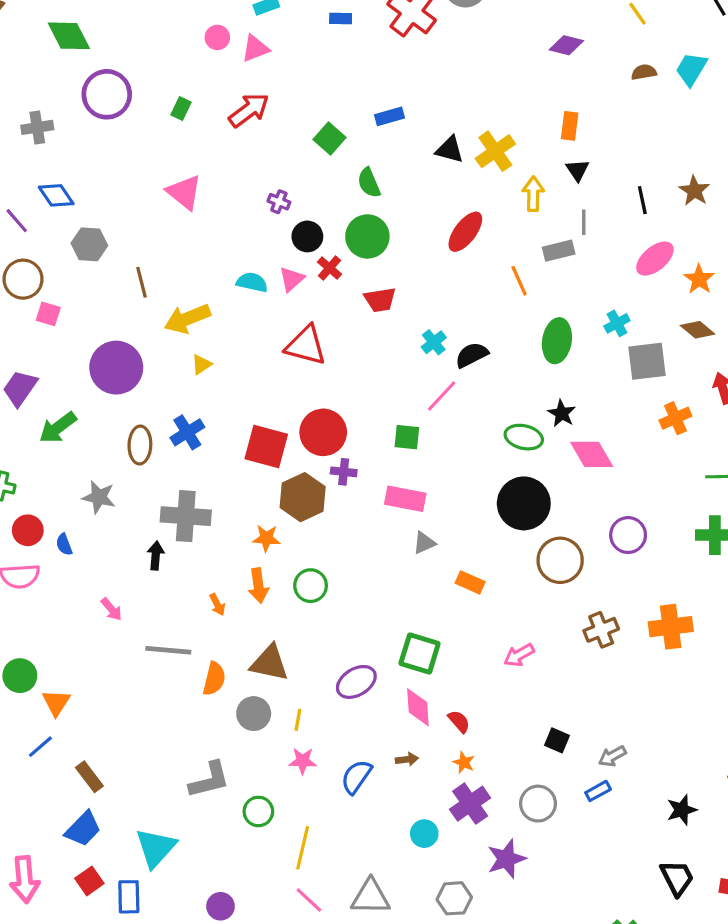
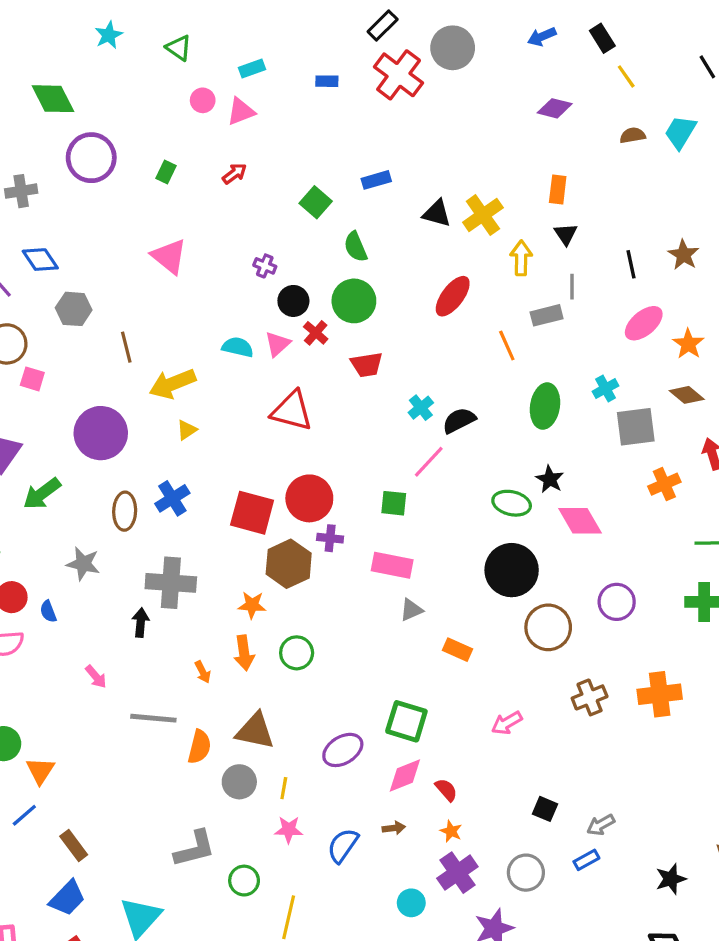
red arrow: (249, 110) -> (235, 174), size x0.6
pink diamond: (418, 707) -> (405, 775), turned 72

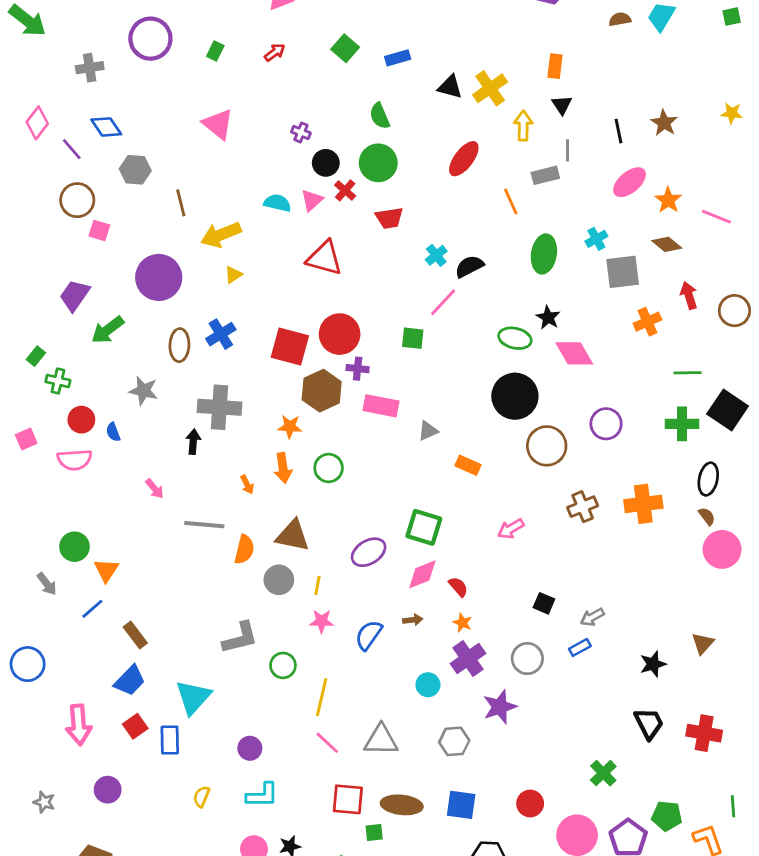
green square: (316, 202) -> (345, 48), moved
pink rectangle: (392, 565) -> (381, 406), moved

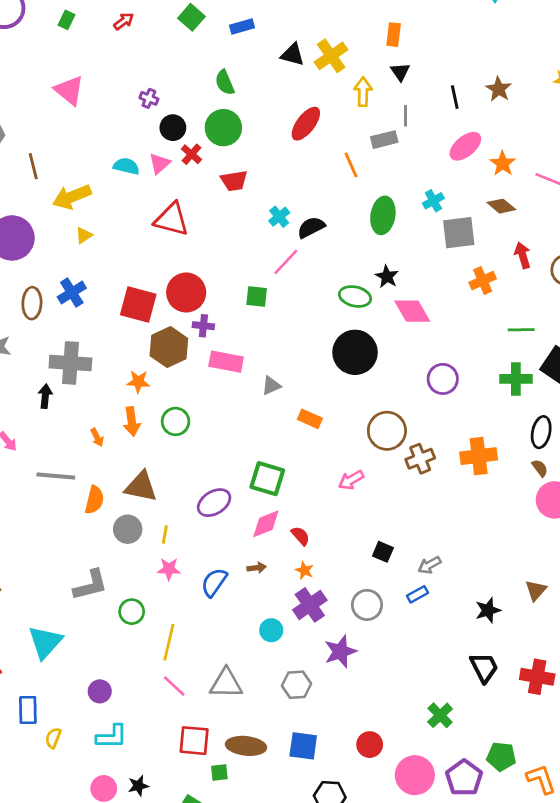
brown circle: (547, 446) -> (387, 431), moved
blue rectangle: (170, 740) -> (28, 710), moved

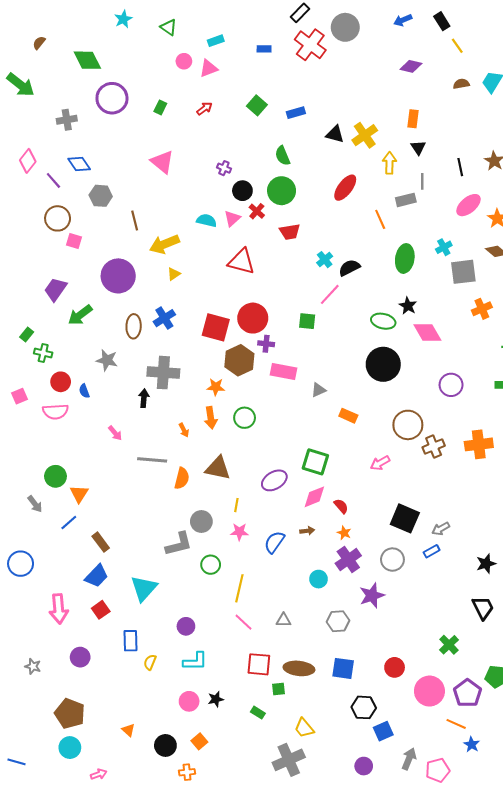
gray circle: (128, 529) -> (201, 522), moved
black square: (383, 552) -> (405, 518), size x1.8
gray triangle: (226, 683) -> (284, 620), size x0.6

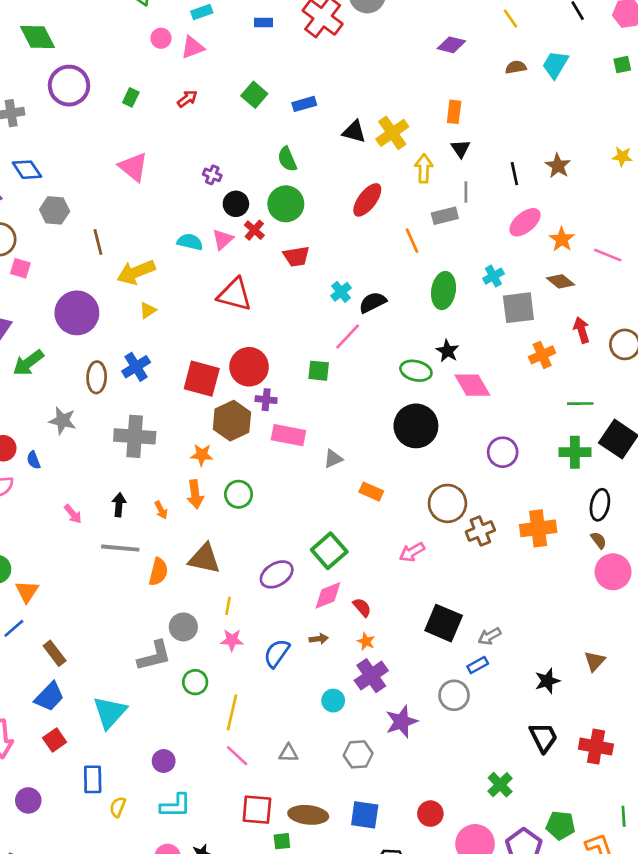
black arrow: (144, 398) -> (119, 505), moved
green square: (315, 462) -> (329, 551), turned 32
gray circle: (392, 560) -> (454, 695), moved

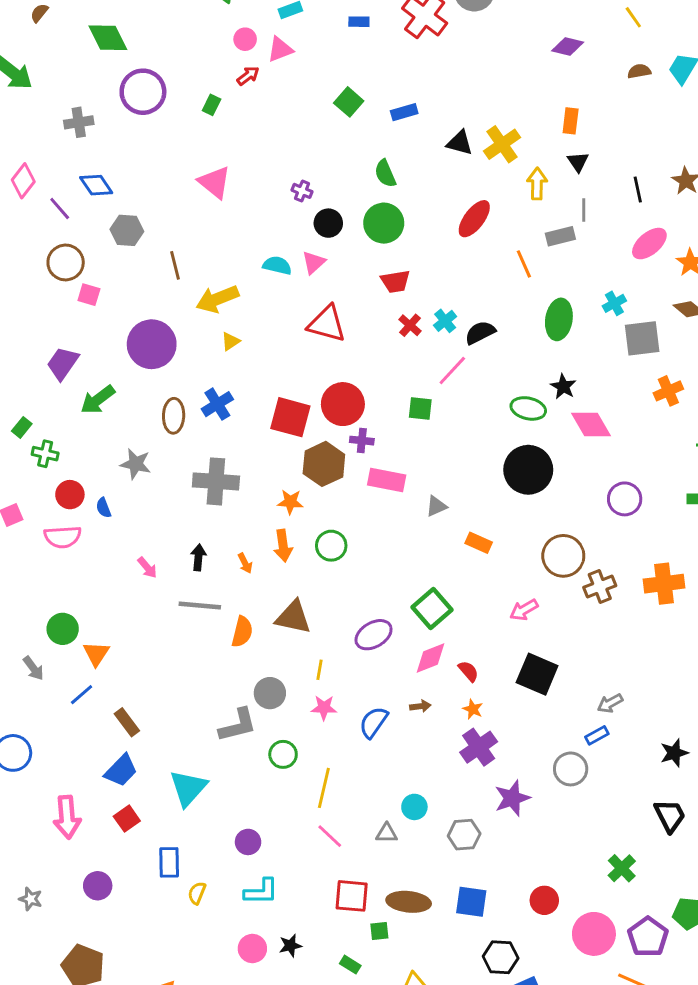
red arrow: (187, 99) -> (248, 76), moved
red cross: (254, 230) -> (410, 325), moved
black square: (444, 623) -> (537, 674), moved
cyan circle: (333, 701) -> (414, 807), moved

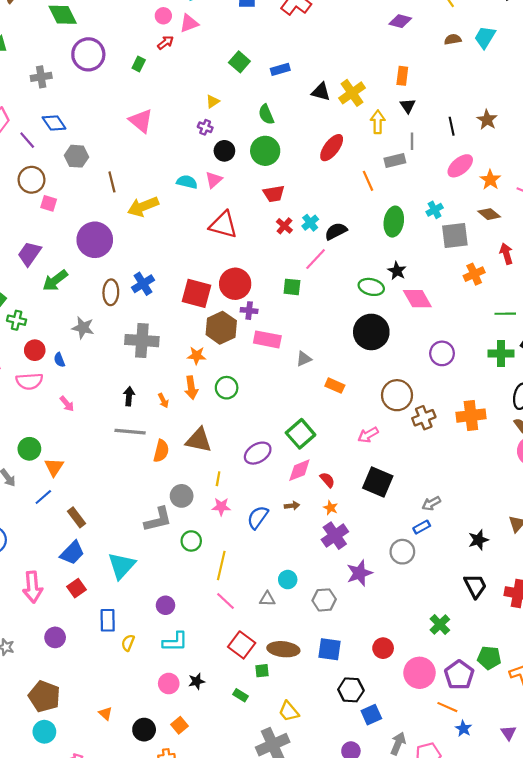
yellow triangle: (230, 341) -> (213, 102), moved
pink arrow: (147, 568) -> (67, 404), moved
red square: (352, 896) -> (242, 645), turned 32

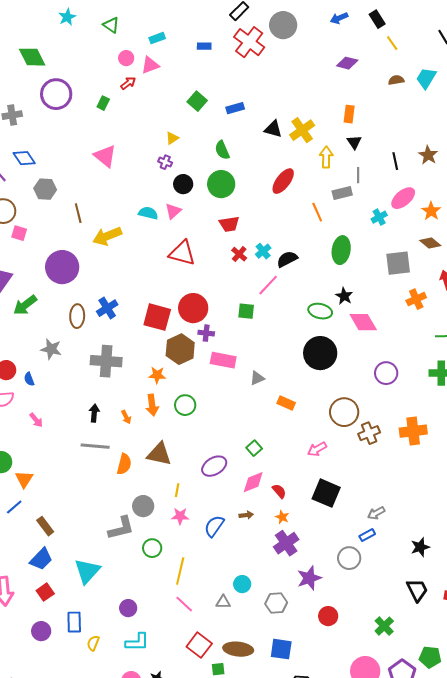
cyan cross: (435, 210) -> (379, 217), moved
green square: (301, 434) -> (254, 448), size x0.6
purple circle: (55, 637) -> (41, 631), moved
red circle: (383, 648) -> (328, 616), moved

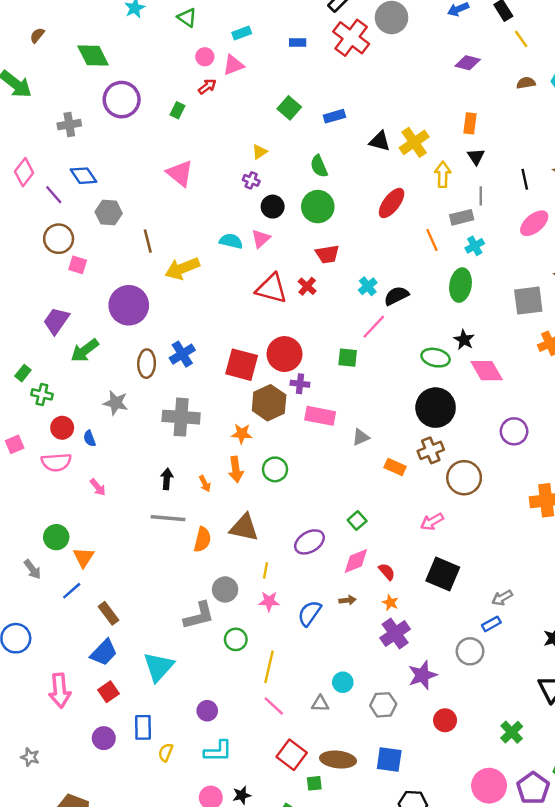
cyan cross: (379, 217) -> (475, 246), moved
red cross: (239, 254) -> (307, 286), moved
brown cross: (369, 433) -> (431, 450), moved

